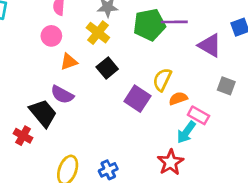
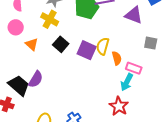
orange triangle: (69, 62) -> (32, 44), turned -48
purple semicircle: (62, 95) -> (36, 79), moved, turned -78
orange semicircle: (178, 98) -> (117, 58), turned 104
purple square: (137, 99) -> (87, 50), moved

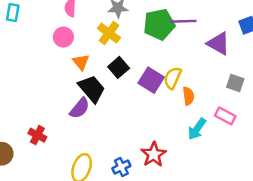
pink rectangle: (134, 68) -> (225, 116), moved
black trapezoid: (19, 85) -> (92, 89), moved
red star: (119, 106) -> (154, 154), moved

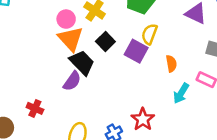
pink circle: (63, 37) -> (66, 19), moved
orange triangle: (81, 62) -> (71, 39), size x1.6
yellow semicircle: (173, 78) -> (149, 34), moved

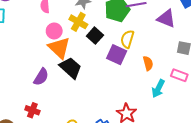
black square: (105, 41) -> (95, 36), moved
purple semicircle: (72, 81) -> (41, 77), moved

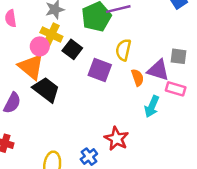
purple triangle: (166, 19) -> (158, 70), moved
pink circle: (54, 31) -> (40, 46), moved
yellow semicircle: (127, 39) -> (123, 50), moved

